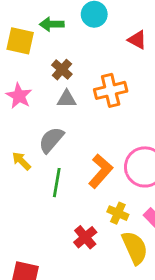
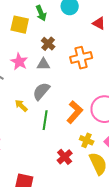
green arrow: (52, 24) -> (41, 13), turned -112
gray triangle: (67, 99) -> (43, 64), moved

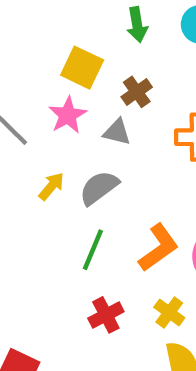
yellow square: (20, 25) -> (82, 68), moved
yellow arrow: (21, 106) -> (51, 186), moved, turned 72
red cross: (65, 157) -> (106, 315), moved

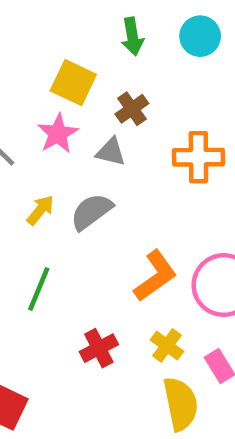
green line: (93, 250) -> (39, 289), moved

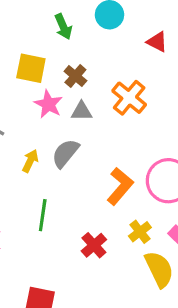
pink star: (58, 134) -> (48, 104), moved
gray triangle: (111, 152) -> (81, 111), moved
orange cross: (198, 157) -> (129, 98), turned -36
yellow cross: (167, 346) -> (140, 232), turned 30

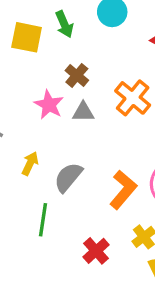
yellow square: (31, 68) -> (27, 37), moved
gray semicircle: (65, 153) -> (68, 177), moved

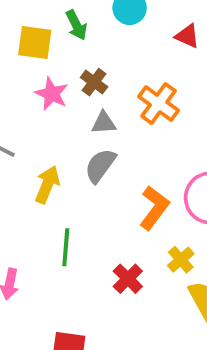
pink star: (49, 105) -> (52, 94), moved
yellow arrow: (30, 163) -> (47, 185), size x1.4
gray semicircle: (68, 177) -> (100, 166), moved

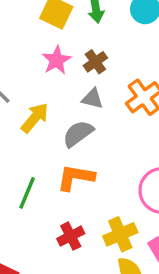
yellow arrow: (47, 185) -> (35, 118), moved
orange L-shape: (154, 208) -> (76, 177), moved, turned -135
yellow cross: (181, 260) -> (120, 234), size x1.4

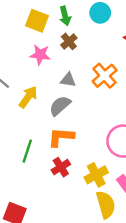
pink star: (57, 60) -> (40, 55), turned -30
brown cross: (95, 62) -> (69, 41), moved
red cross: (71, 236) -> (61, 167), moved

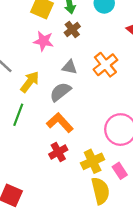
orange L-shape: (61, 137) -> (60, 123), turned 40
green line: (27, 151) -> (18, 115), moved

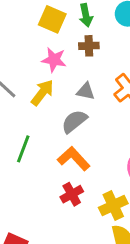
brown cross: (72, 30) -> (89, 46), turned 35
yellow arrow: (30, 82) -> (42, 93), moved

